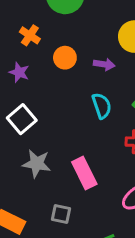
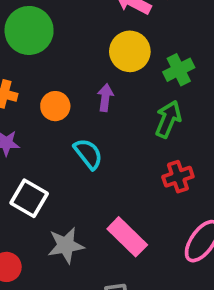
purple arrow: (104, 64) -> (105, 98), turned -72
cyan semicircle: (102, 106) -> (88, 154), moved

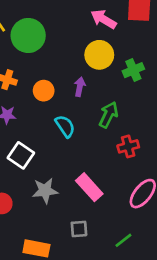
green arrow: (168, 119) -> (108, 115), moved

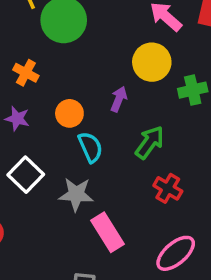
orange circle: (44, 91) -> (69, 113), moved
red cross: (128, 146) -> (168, 188), turned 35
gray star: (45, 191) -> (76, 194), moved

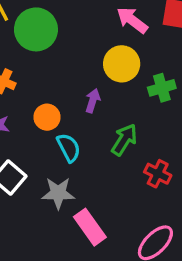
red cross: (168, 188) -> (158, 174), moved

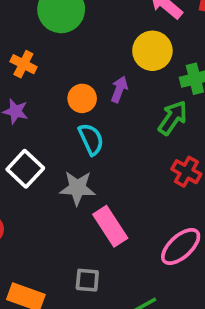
orange circle: (47, 117) -> (82, 98), moved
green arrow: (124, 140) -> (173, 118), moved

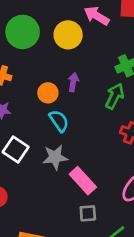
yellow circle: (152, 51) -> (68, 35), moved
gray square: (87, 280) -> (88, 213), moved

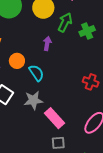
orange circle: (48, 93) -> (17, 61), moved
green arrow: (115, 96) -> (65, 22), moved

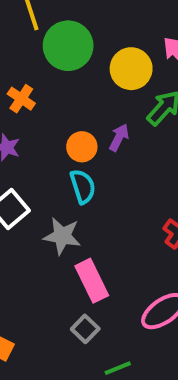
orange circle: (17, 61) -> (82, 147), moved
gray square: (58, 143) -> (85, 329), turned 32

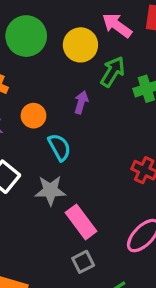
orange circle: (82, 147) -> (33, 116), moved
gray square: (85, 329) -> (83, 262), turned 30

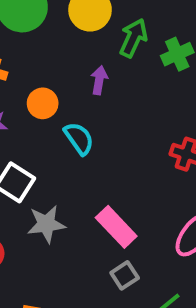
gray star: (50, 190) -> (46, 224), moved

